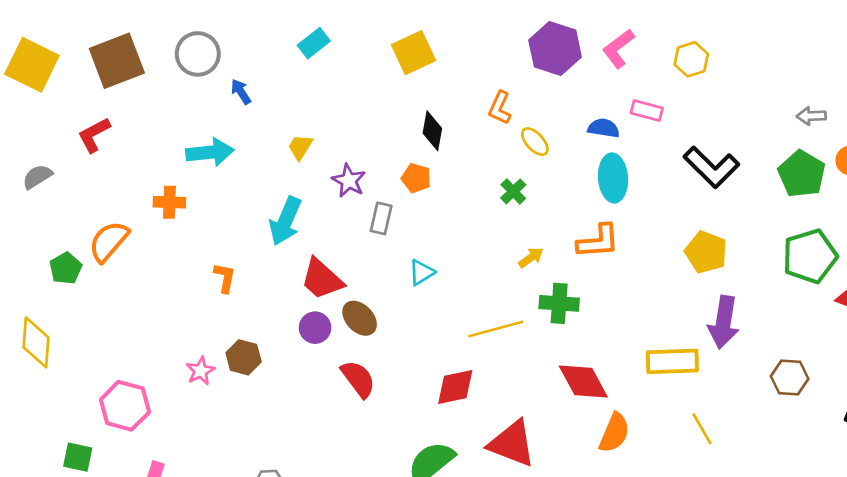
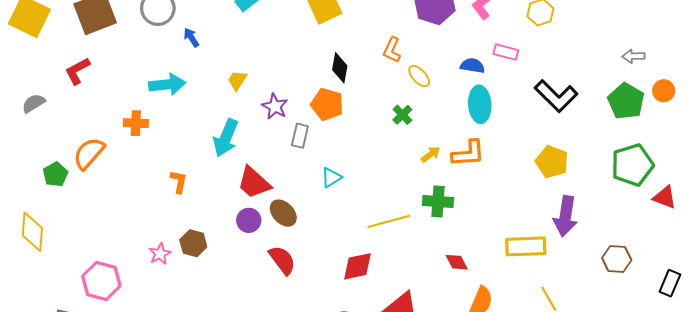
orange pentagon: (416, 178) -> (327, 104), size x1.4
yellow arrow: (531, 258) -> (431, 154), moved
red diamond: (583, 382) -> (457, 262), size x0.6

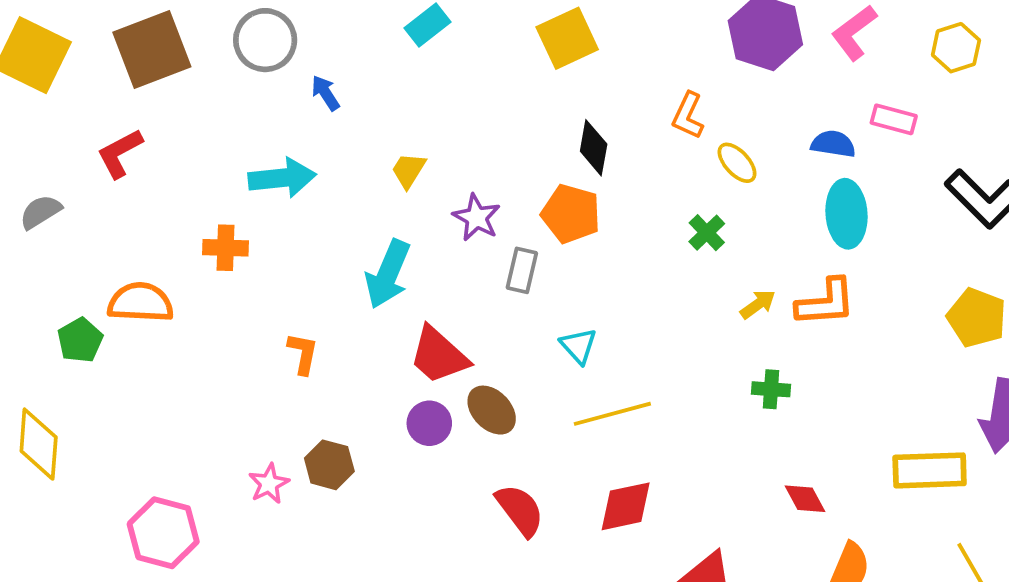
orange semicircle: (89, 153) -> (141, 302), turned 52
cyan triangle: (331, 177) -> (578, 346), turned -40
green cross: (438, 202) -> (771, 389), size x0.7
yellow line: (389, 221) -> (612, 414), moved
red semicircle: (282, 260) -> (520, 510), moved

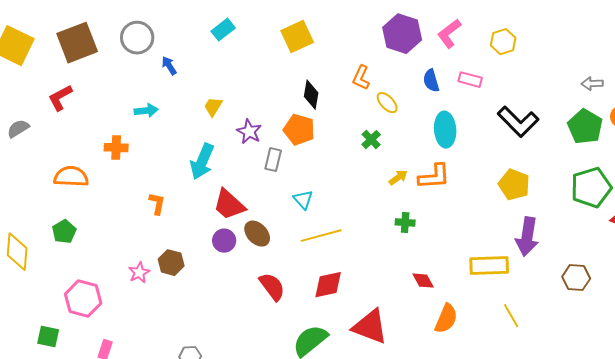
blue semicircle: (833, 144) -> (431, 81), moved, turned -115
cyan arrow: (282, 178) -> (146, 111), size x0.7
green pentagon: (80, 340) -> (64, 232), moved

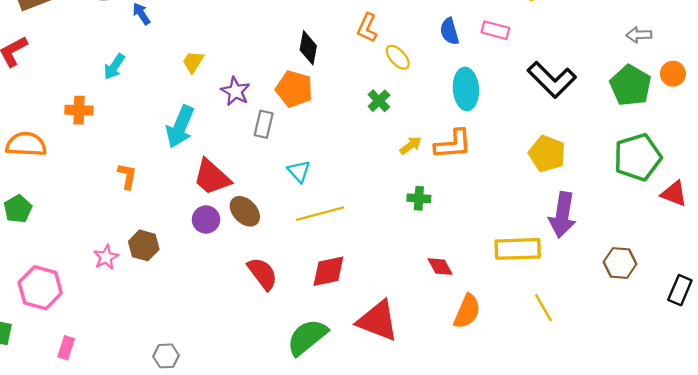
cyan arrow: (146, 111) -> (114, 67), turned 130

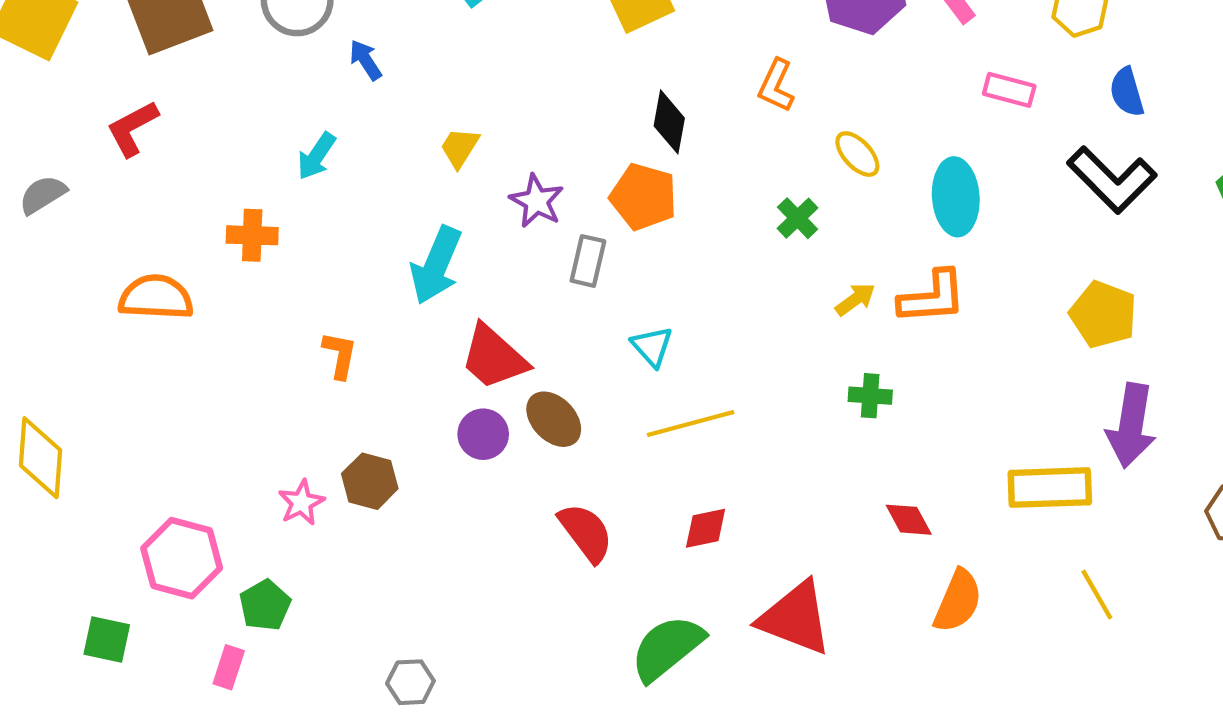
blue semicircle: (449, 31) -> (1127, 92), moved
yellow ellipse: (398, 57) -> (857, 154), moved
green pentagon: (18, 209) -> (265, 605), moved
red diamond: (328, 271) -> (706, 528), size x0.7

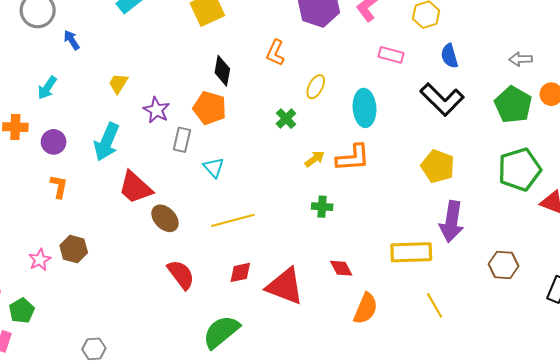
yellow ellipse: (857, 154) -> (316, 87), turned 70
cyan triangle: (652, 346) -> (214, 167), moved
purple circle: (483, 434) -> (54, 142), moved
red triangle: (795, 618) -> (285, 286), moved

